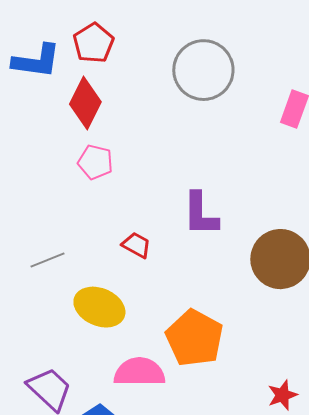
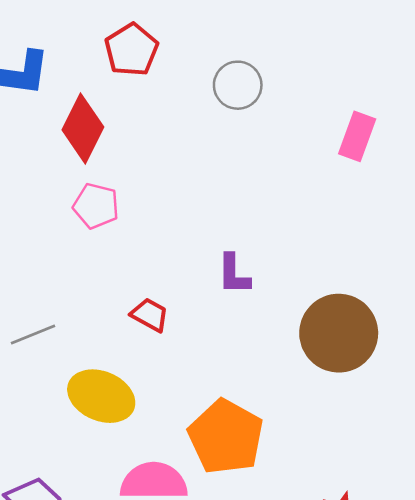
red pentagon: (93, 43) -> (131, 50), moved
gray circle: (203, 70) -> (238, 85), size x0.6
purple L-shape: (200, 214) -> (234, 274), size x0.7

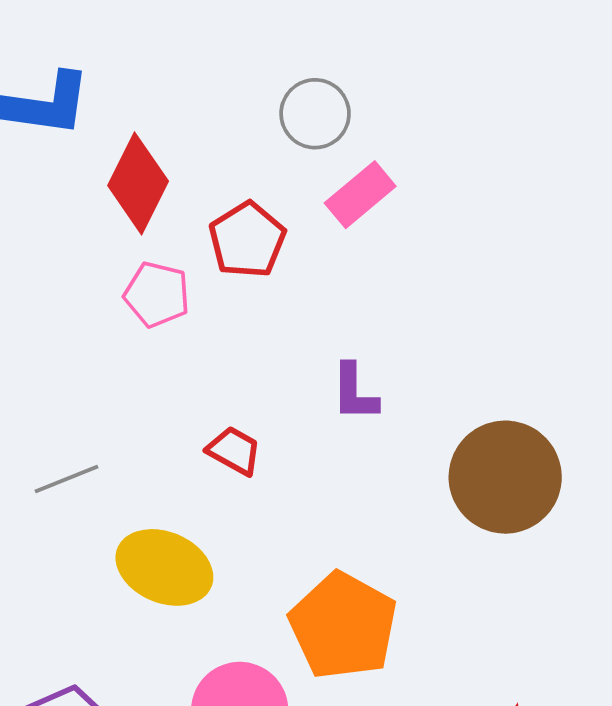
red pentagon: (131, 50) -> (247, 240), moved
gray circle: (238, 85) -> (315, 114), moved
pink rectangle: (357, 136) -> (360, 195), moved, turned 30

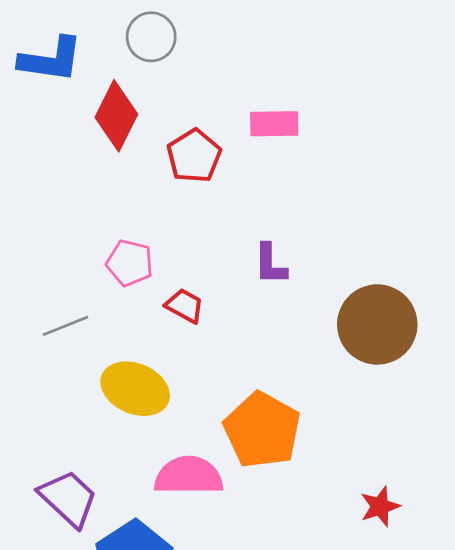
gray circle: (315, 114) -> (151, 37), moved
pink rectangle: (360, 195) -> (274, 124), turned 39
pink pentagon: (157, 294) -> (130, 263), moved

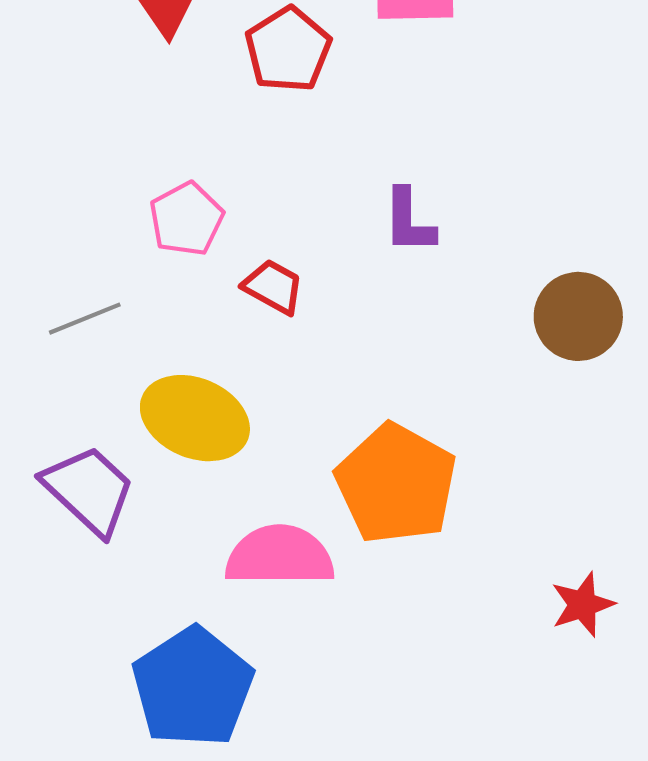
pink pentagon: (130, 263) -> (186, 219), turned 30
brown circle: (377, 324) -> (578, 316), size x0.7
purple trapezoid: (68, 498) -> (89, 490), moved

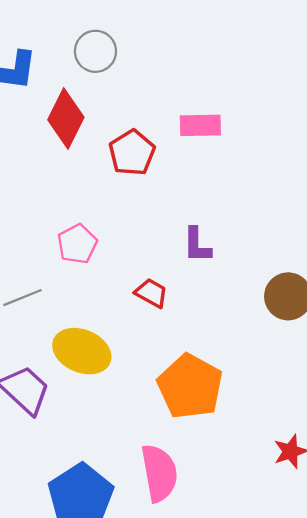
red trapezoid: (273, 287) -> (151, 293), moved
pink semicircle: (280, 556) -> (159, 473), moved, turned 80

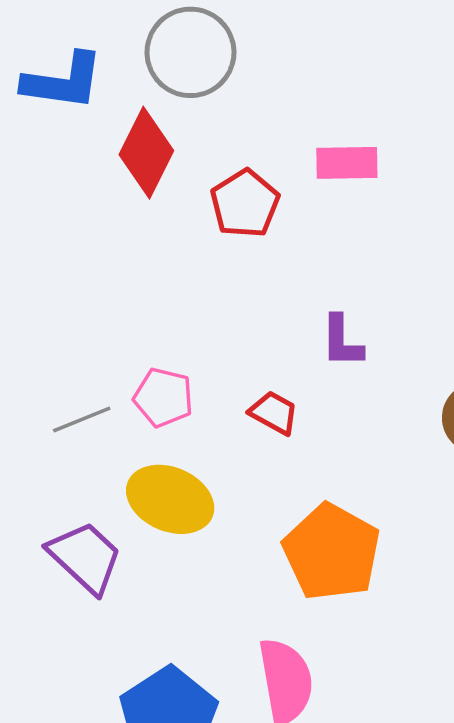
gray circle: (95, 51) -> (191, 52), size x1.4
pink pentagon: (77, 244) -> (163, 397), moved, turned -30

